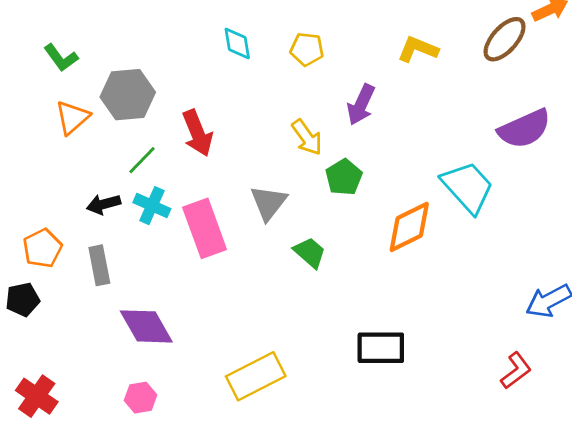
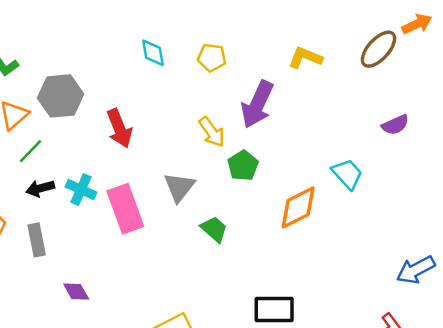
purple arrow: (361, 105) -> (257, 104), size x1.4
purple semicircle: (524, 129) -> (395, 125), size x0.6
green line: (142, 160) -> (31, 151), moved
cyan trapezoid: (468, 187) -> (347, 174), size x0.7
purple diamond: (146, 326) -> (76, 292), size x0.6

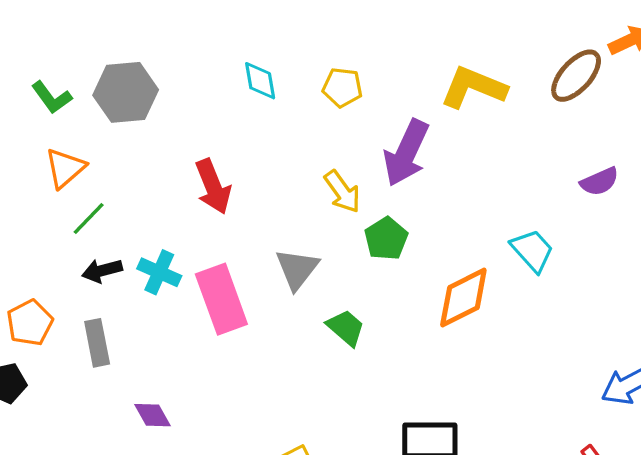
yellow L-shape: (305, 58) -> (474, 87), size x1.4
gray hexagon: (61, 96) -> (126, 92), moved

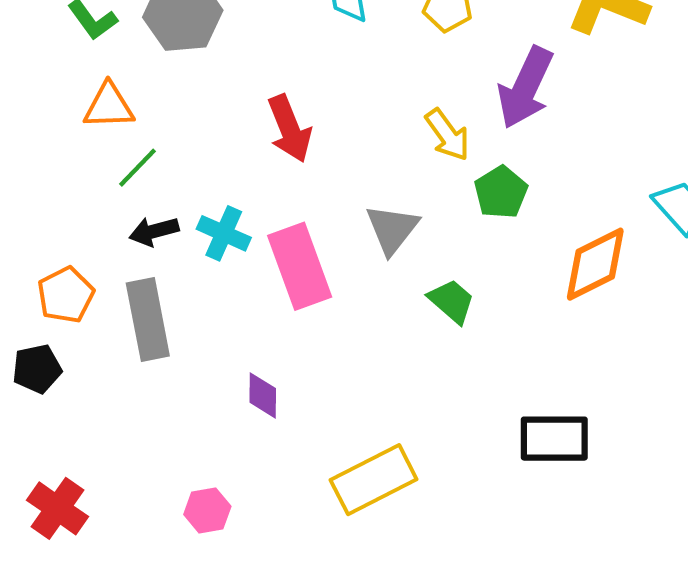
orange triangle: (65, 168) -> (109, 106), turned 39
gray rectangle: (97, 343) -> (148, 320), size x1.4
purple diamond: (152, 415) -> (263, 395), moved, turned 30

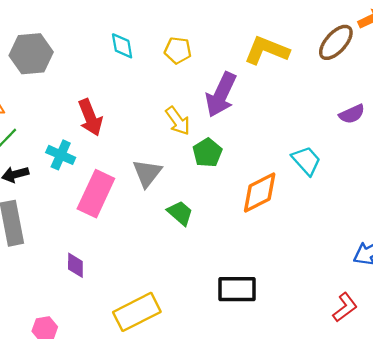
cyan cross: (224, 233) -> (61, 155), moved
pink rectangle: (300, 266) -> (96, 194), turned 45

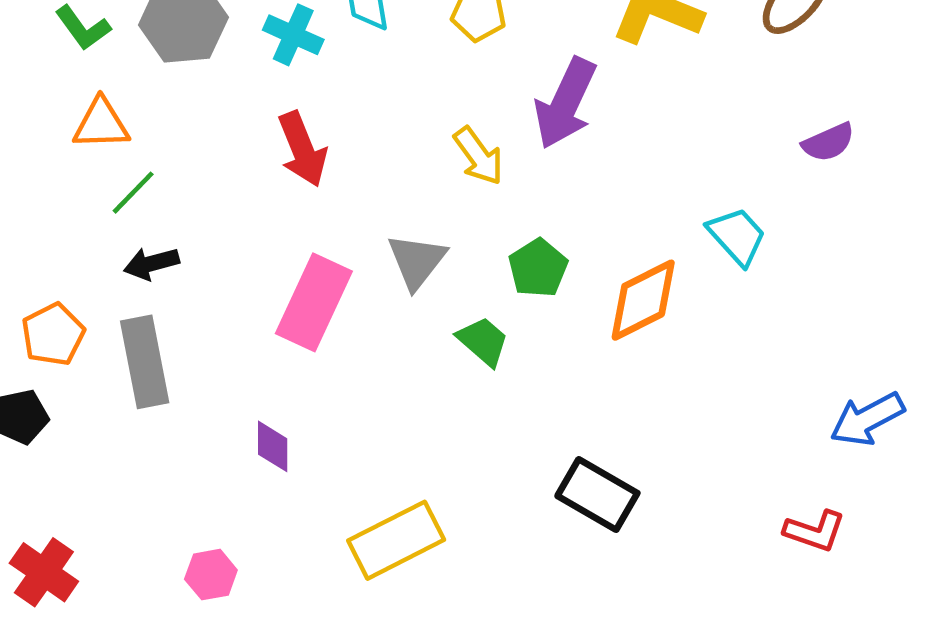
green pentagon: (207, 153) -> (538, 268), moved
cyan cross: (61, 155) -> (293, 35), moved
black rectangle: (237, 289) -> (597, 494), turned 30
red L-shape: (345, 307) -> (815, 531), turned 56

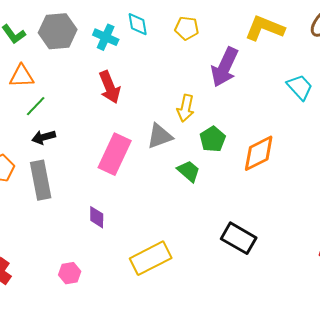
yellow arrow: (478, 156) -> (186, 108), moved, turned 48
cyan trapezoid: (737, 236) -> (300, 87), moved
gray triangle: (417, 261) -> (160, 136), turned 32

